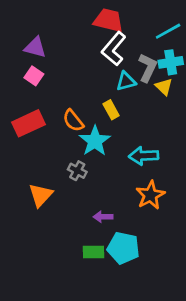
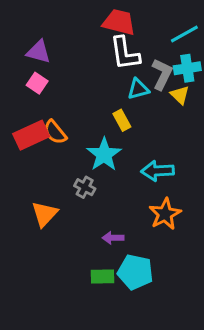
white L-shape: (114, 49) -> (125, 53), turned -48
orange semicircle: (73, 121) -> (55, 132), moved

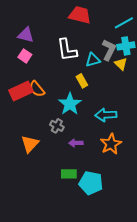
white L-shape: (125, 53) -> (67, 50), moved
purple arrow: (113, 238) -> (76, 143), moved
green rectangle: (103, 276) -> (69, 174), moved

